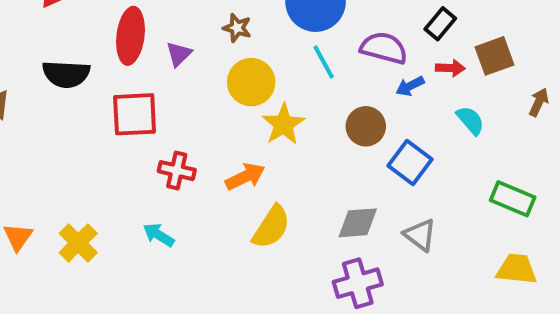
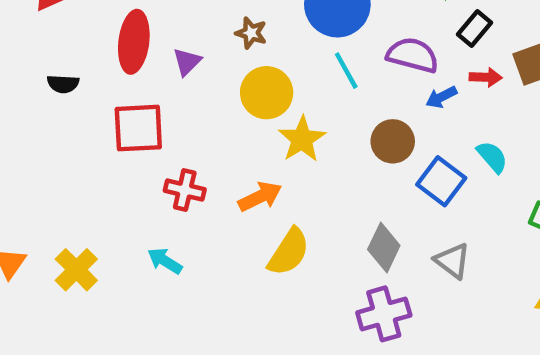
black semicircle: (66, 74) -> (63, 84), size x0.6
cyan semicircle: (470, 120) -> (492, 157), moved
gray diamond: (358, 223) -> (384, 248), turned -60

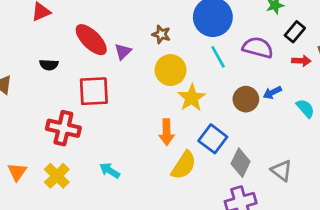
red ellipse: (134, 42) -> (91, 40), turned -52
blue arrow: (441, 97) -> (272, 93), moved
blue square: (441, 181) -> (213, 139), moved
red cross: (185, 190) -> (63, 128), moved, size x1.4
orange arrow: (260, 197) -> (167, 132), turned 115

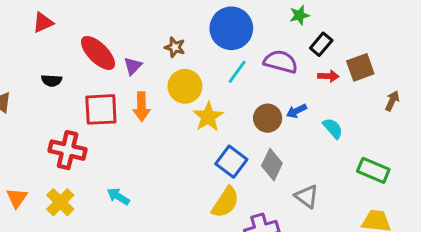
cyan line: (218, 57) -> (237, 72), turned 65
orange arrow: (167, 132) -> (141, 107), moved
gray diamond: (241, 163) -> (272, 165), moved
yellow semicircle: (184, 165) -> (226, 202), moved

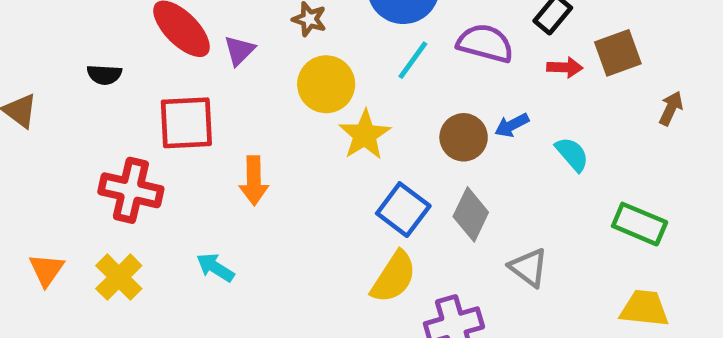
orange arrow: (141, 107) -> (254, 181), moved

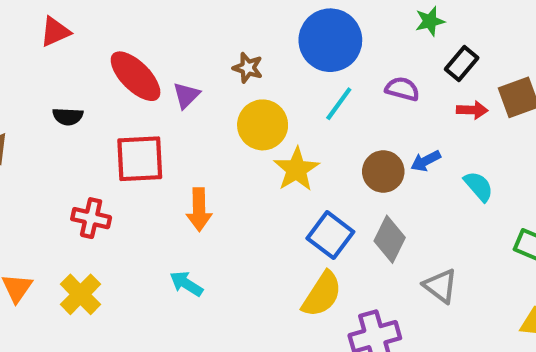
purple semicircle: (485, 43) -> (402, 89), size x0.7
red cross: (131, 190) -> (91, 218), size x0.7
cyan arrow: (215, 267) -> (186, 284), moved

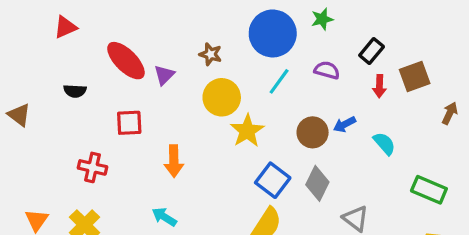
green star: (430, 21) -> (322, 19), moved
red arrow: (472, 110) -> (380, 86), turned 90
red square: (140, 159) -> (129, 123), size x0.7

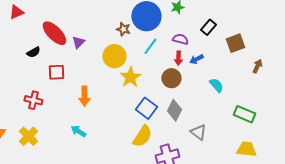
brown star: (210, 54) -> (123, 29), moved
red arrow: (380, 86) -> (178, 58), moved
black semicircle: (75, 91) -> (33, 52), moved, turned -32
blue arrow: (344, 124) -> (196, 59), moved

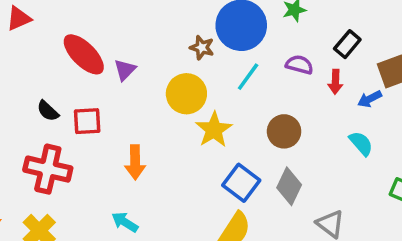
black semicircle: (33, 52) -> (48, 111), moved, turned 72
red arrow: (178, 58) -> (335, 82), moved
blue arrow: (196, 59) -> (370, 99), moved
red cross: (33, 100) -> (48, 169), size x1.5

